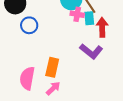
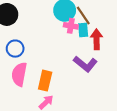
blue circle: (29, 25) -> (15, 49), moved
pink semicircle: (27, 78) -> (19, 74), moved

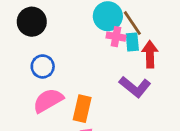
pink semicircle: (19, 74) -> (48, 100), turned 50

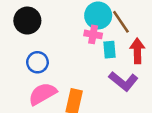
pink cross: (116, 37) -> (93, 34), moved
cyan rectangle: (132, 42) -> (110, 50), moved

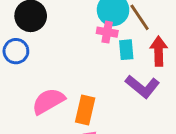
blue circle: (37, 62) -> (16, 51), moved

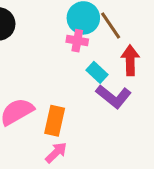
cyan rectangle: (126, 50) -> (97, 72), moved, turned -42

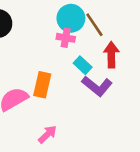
orange rectangle: (55, 121) -> (42, 85), moved

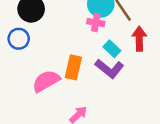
purple L-shape: (97, 86) -> (109, 69), moved

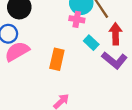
purple L-shape: (109, 69) -> (114, 60), moved
pink semicircle: (46, 81) -> (17, 51), moved

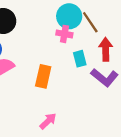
cyan rectangle: (91, 43) -> (80, 59), turned 32

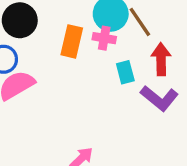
orange rectangle: (43, 76) -> (72, 41), moved

